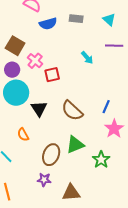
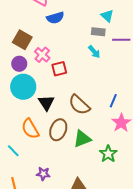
gray rectangle: (76, 19) -> (98, 32), moved
cyan triangle: (109, 20) -> (107, 16), moved
orange semicircle: (23, 135) -> (30, 129), size x1.5
brown ellipse: (51, 155) -> (58, 130), moved
purple star: (44, 180) -> (43, 174), moved

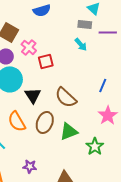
blue line: (113, 101) -> (103, 85), moved

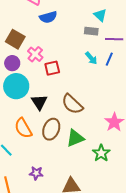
cyan arrow: (81, 44) -> (91, 58), moved
blue line: (103, 85) -> (109, 59), moved

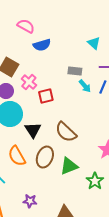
gray rectangle: (91, 31) -> (75, 71), moved

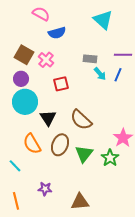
cyan triangle: (94, 43) -> (103, 20), moved, size x1.5
pink cross: (29, 82) -> (46, 60), moved
green triangle: (69, 166) -> (84, 154), turned -30
green star: (95, 181) -> (110, 158), moved

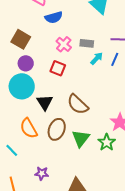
pink cross: (46, 60) -> (64, 44), moved
cyan arrow: (100, 74) -> (97, 58), turned -96
purple circle: (21, 79) -> (26, 63), moved
red square: (61, 84) -> (58, 68), turned 35

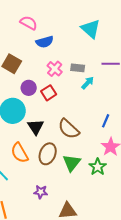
blue line: (115, 59) -> (106, 121), moved
purple circle: (26, 63) -> (29, 88), moved
red square: (58, 68) -> (49, 93), turned 35
purple star: (42, 173) -> (41, 192), moved

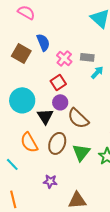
pink semicircle: (29, 23) -> (26, 12), moved
blue semicircle: (45, 42) -> (43, 42), moved, turned -96
purple circle: (29, 88) -> (60, 102), moved

